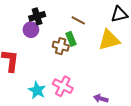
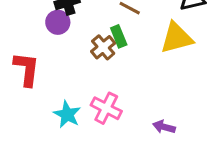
brown cross: (61, 46) -> (103, 47), turned 35

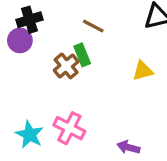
yellow triangle: (177, 38) -> (143, 71), moved, size x0.6

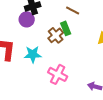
cyan star: (29, 135) -> (33, 54), moved, turned -30

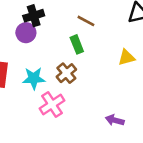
brown cross: (56, 35) -> (66, 73), moved
pink cross: (58, 74) -> (52, 104), moved, turned 30

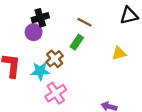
green rectangle: (77, 44) -> (77, 42), turned 56
brown cross: (66, 73) -> (55, 59), moved

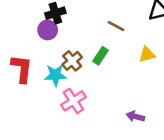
brown line: (85, 22) -> (116, 26), moved
green rectangle: (77, 42) -> (101, 56), moved

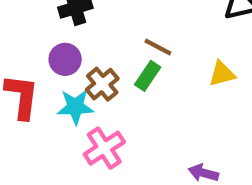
brown line: (116, 26) -> (158, 47), moved
purple circle: (48, 30) -> (65, 59), moved

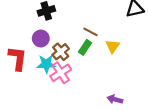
yellow triangle: (222, 74) -> (113, 46), moved, turned -40
pink cross: (104, 148) -> (61, 73), moved

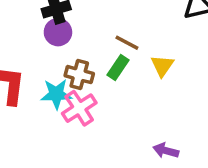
purple circle: (41, 39) -> (58, 32), moved
brown cross: (61, 52) -> (79, 75), turned -35

